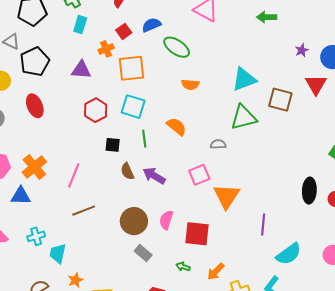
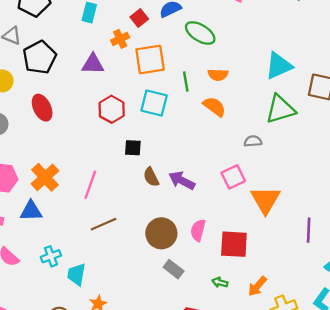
orange semicircle: (177, 126) -> (214, 107), moved
green line: (144, 139) -> (186, 81), moved

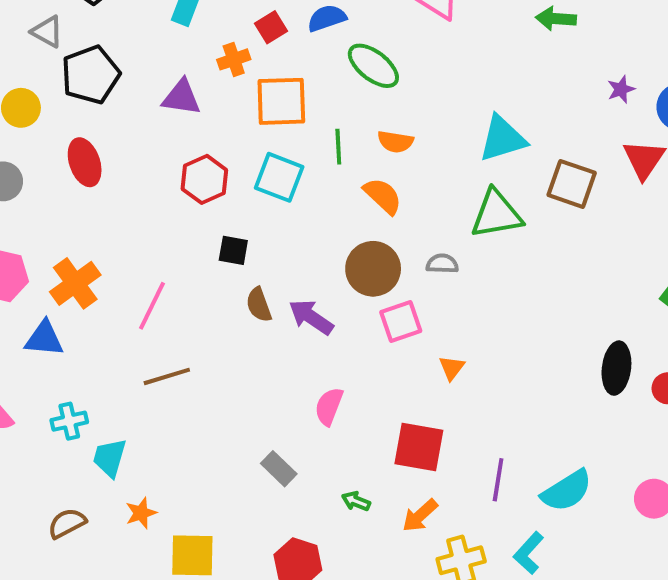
orange triangle: (265, 200) -> (452, 368), size x0.5
purple line: (309, 230) -> (498, 480), moved
brown circle: (161, 233) -> (373, 269), moved
red square: (234, 244) -> (419, 447), moved

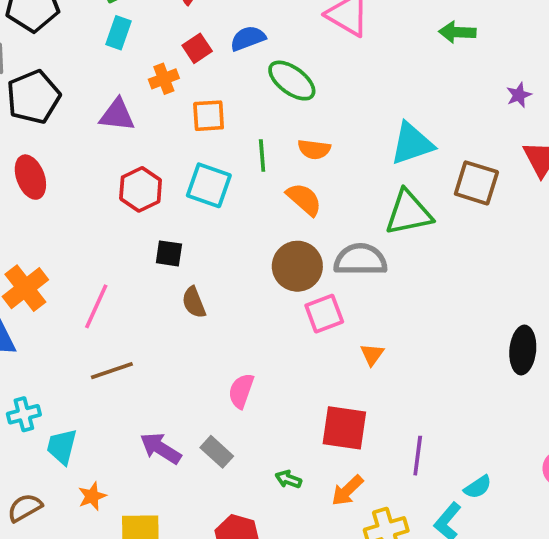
orange square: (281, 101) -> (209, 116), size x0.7
gray semicircle: (442, 264) -> (360, 260), size x1.8
purple arrow: (311, 317) -> (160, 448), moved
pink semicircle: (329, 406) -> (241, 391), moved
cyan semicircle: (567, 491) -> (478, 487), moved, size x0.6

